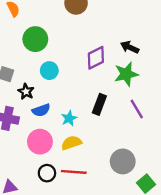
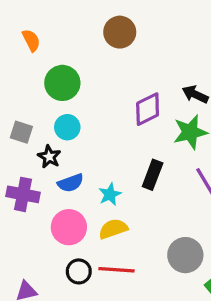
cyan circle: (49, 71) -> (67, 127), moved

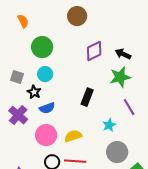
purple diamond: (148, 109) -> (94, 51), moved
black rectangle: (153, 175) -> (87, 97), moved
purple cross: (23, 194) -> (18, 115), turned 30
cyan star: (110, 194) -> (109, 125), moved

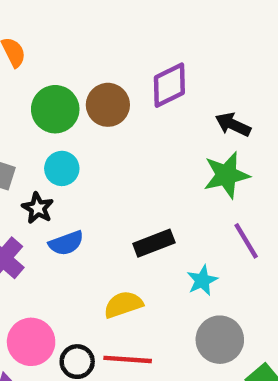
brown circle: (77, 16) -> (108, 105), moved
purple diamond: (94, 51) -> (169, 85), moved
black rectangle: (87, 97) -> (154, 243), moved, turned 48
pink circle: (46, 135) -> (31, 342), moved

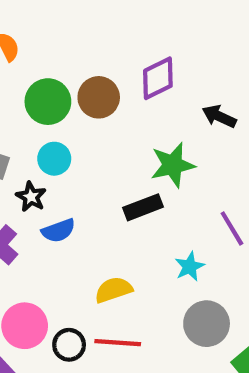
green star: (226, 175) -> (173, 165), moved
black rectangle: (154, 243) -> (143, 207), moved

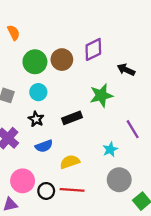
black star: (31, 197) -> (36, 119), moved
black rectangle: (143, 207) -> (72, 118), moved
blue semicircle: (58, 231) -> (44, 146), moved

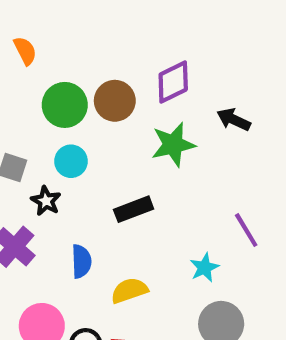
green star: (101, 95) -> (173, 145), moved
black star: (36, 119) -> (46, 201), moved
blue semicircle: (44, 146) -> (81, 261), turned -72

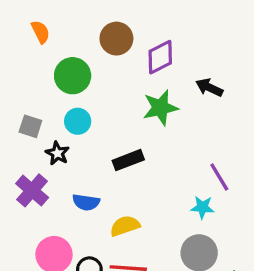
brown circle: (115, 101) -> (116, 39), moved
blue semicircle: (81, 261) -> (86, 202), turned 100
cyan star: (204, 268) -> (202, 207), moved, turned 30

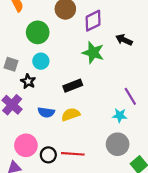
green star: (160, 108) -> (93, 53), turned 30
yellow semicircle: (125, 226) -> (71, 114), moved

